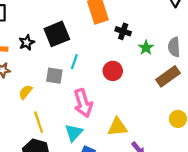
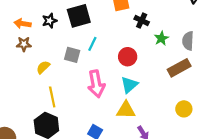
cyan triangle: (74, 133) -> (129, 85), moved

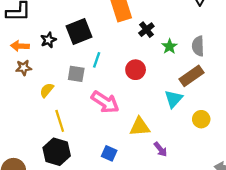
black cross: (142, 21) -> (146, 30), turned 32
pink arrow: (96, 84) -> (105, 102), turned -40
cyan triangle: (129, 85) -> (174, 99), moved

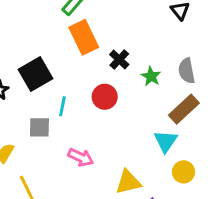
red circle: (136, 70) -> (105, 97), moved
pink arrow: (105, 102) -> (81, 157), size x0.7
yellow circle: (201, 119) -> (183, 172), moved

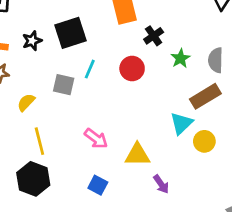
pink arrow: (81, 157) -> (96, 138), moved
yellow circle: (183, 172) -> (204, 141), moved

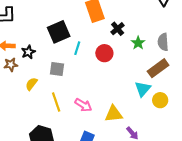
black star: (32, 41) -> (28, 52), moved
cyan line: (90, 69) -> (77, 48), moved
yellow line: (39, 141) -> (56, 102), moved

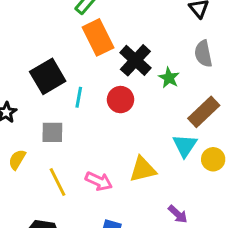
black cross: (118, 29) -> (135, 60), size x1.5
gray semicircle: (163, 42) -> (203, 54), moved
yellow triangle: (114, 114) -> (143, 169), moved

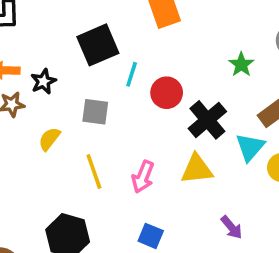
black cross: (135, 60) -> (207, 120), moved
red circle: (121, 100) -> (167, 93), moved
pink arrow: (99, 181) -> (143, 177), turned 80

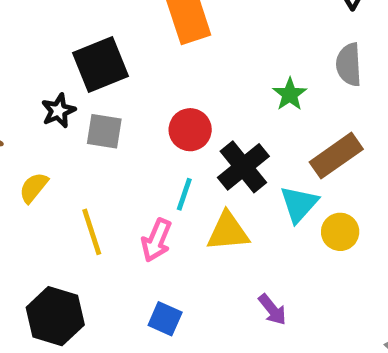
cyan line: (132, 74) -> (184, 194), moved
black star: (43, 81) -> (58, 111), moved
gray square: (95, 112) -> (104, 131), moved

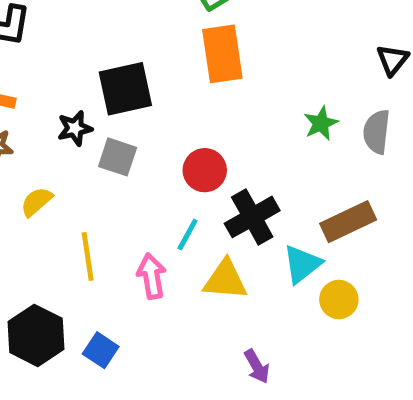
green star: (290, 94) -> (321, 123), moved
pink arrow: (156, 240) -> (152, 276), turned 138
blue square: (165, 319) -> (101, 350), moved

